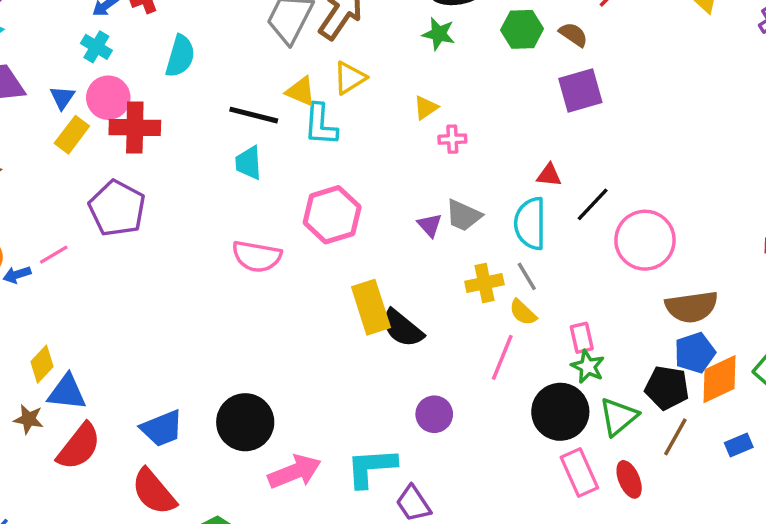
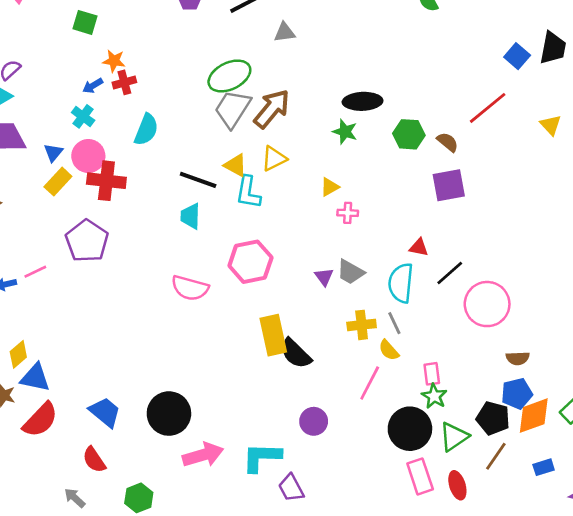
brown semicircle: (692, 307) -> (518, 358), size x0.6
blue trapezoid: (162, 428) -> (105, 412), turned -124
red semicircle: (154, 492) -> (94, 460), size x0.7

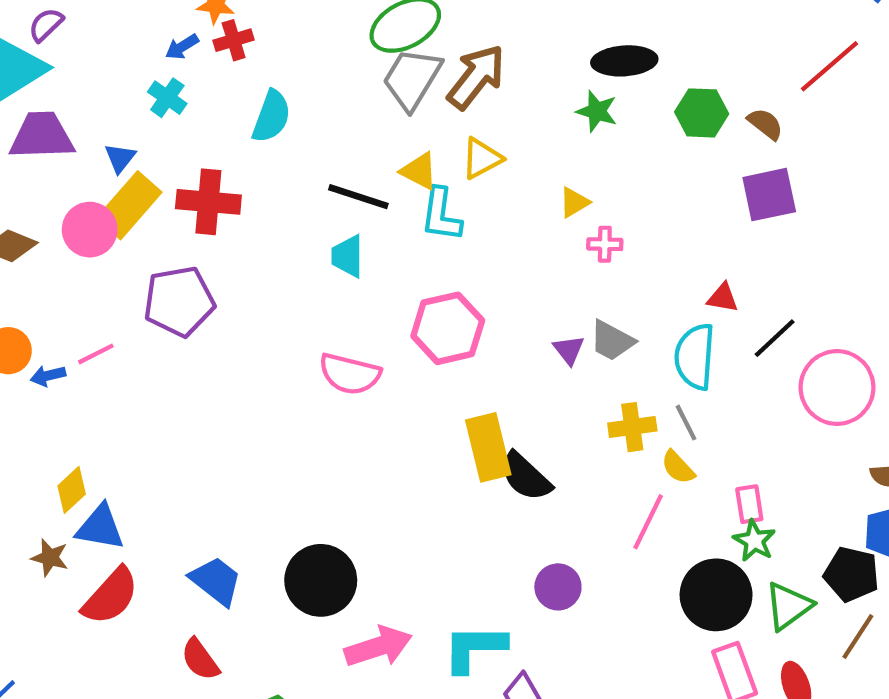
pink circle: (88, 156) -> (90, 230), moved
yellow rectangle: (58, 182) -> (129, 205), size x1.4
purple pentagon: (87, 241) -> (179, 301), turned 30

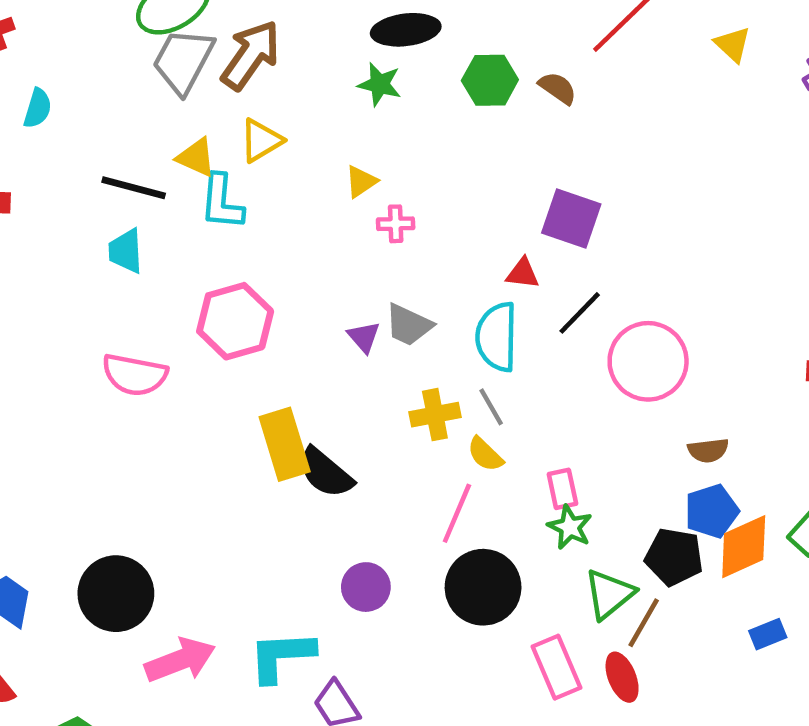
cyan semicircle: (271, 116) -> (38, 108), size x0.7
purple square: (769, 195) -> (571, 218), moved, turned 34
black circle: (716, 595) -> (483, 587), moved
brown line: (858, 636) -> (644, 623), moved

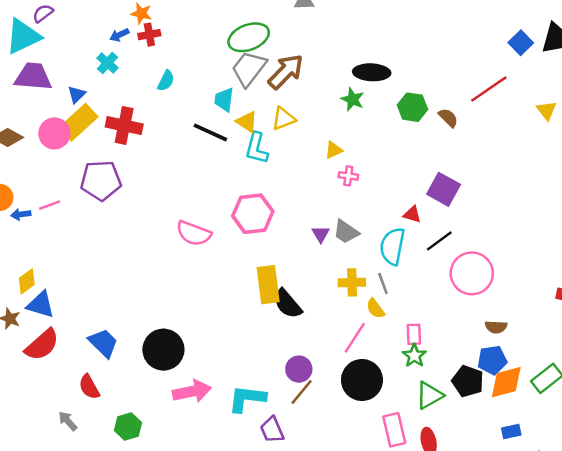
cyan trapezoid: (126, 251) -> (224, 100), moved
brown line: (644, 623) -> (302, 392), moved

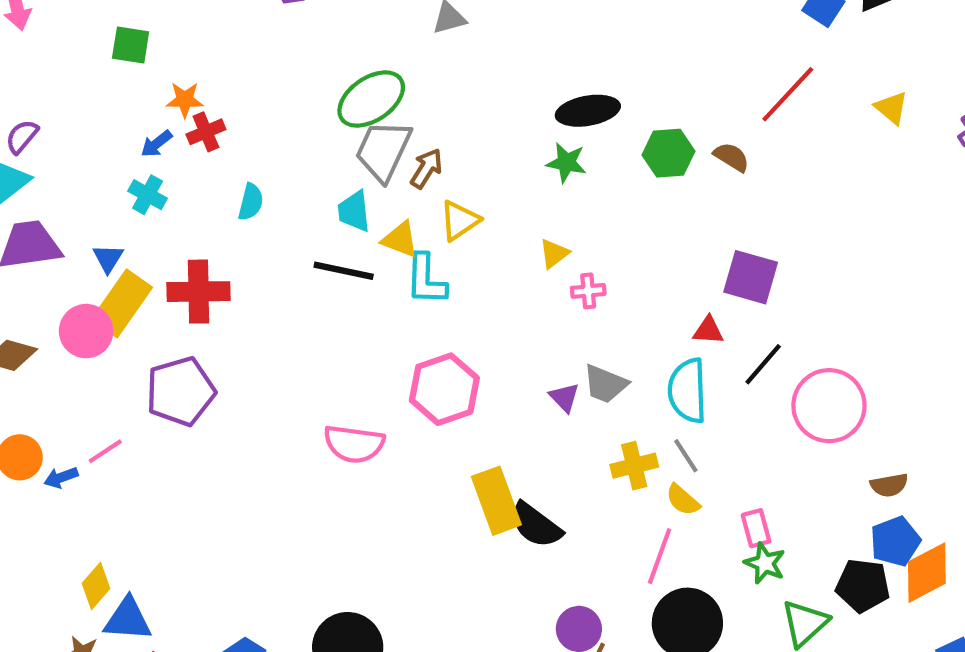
brown arrow: (286, 72) -> (426, 168), moved, size x0.6

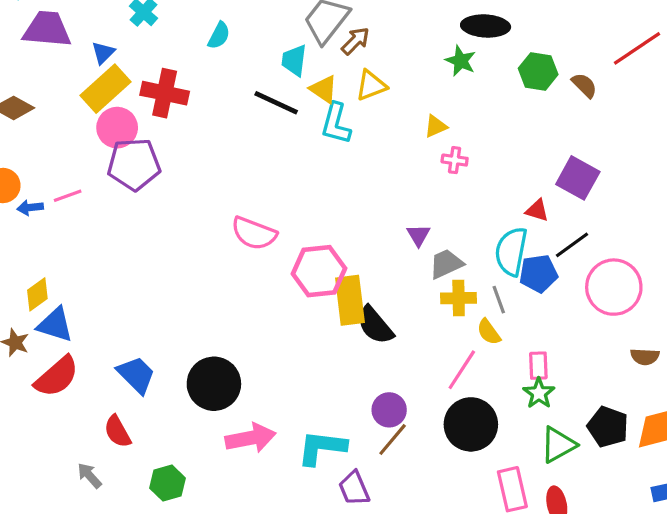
pink circle: (86, 331) -> (117, 128), moved
gray trapezoid: (605, 384) -> (446, 264), moved, turned 120
pink hexagon: (444, 389) -> (319, 271), moved
blue pentagon: (895, 541) -> (538, 274), moved

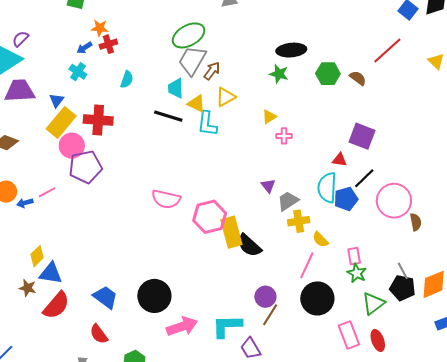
gray line: (499, 300) -> (403, 271), moved
brown semicircle: (645, 357) -> (416, 222), moved, turned -96

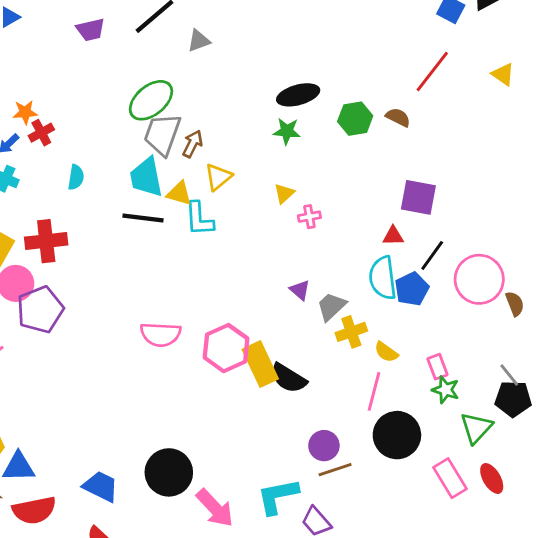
cyan trapezoid: (176, 88) -> (146, 177), size x1.4
red semicircle: (56, 305) -> (34, 510), turned 48
brown line: (270, 315) -> (335, 470), turned 50
pink arrow: (182, 326) -> (215, 508), turned 76

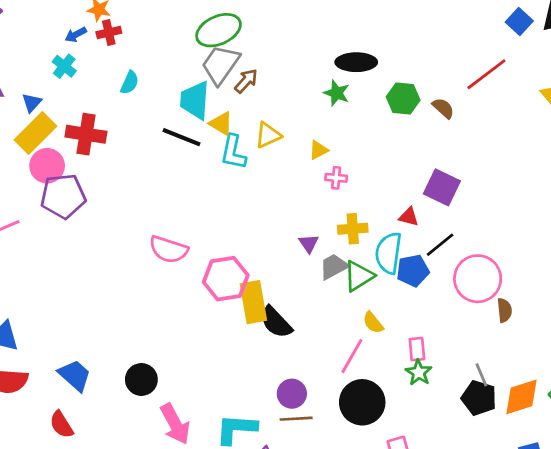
yellow triangle: (218, 177) -> (268, 135), moved
yellow cross: (351, 332) -> (353, 229), moved
green triangle: (476, 428) -> (359, 276), moved
black circle: (169, 472) -> (141, 379), size x0.7

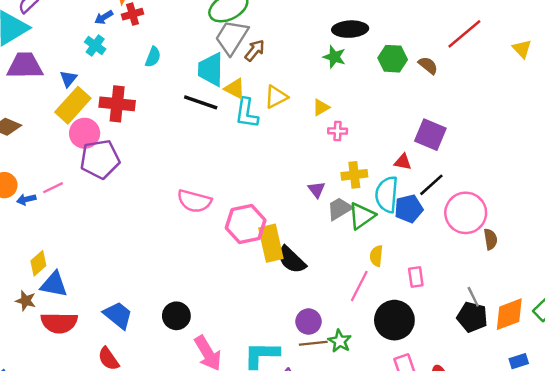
yellow semicircle: (373, 323) -> (376, 256), turned 48
green star: (419, 373) -> (340, 341), moved
black circle: (362, 402) -> (394, 320), moved

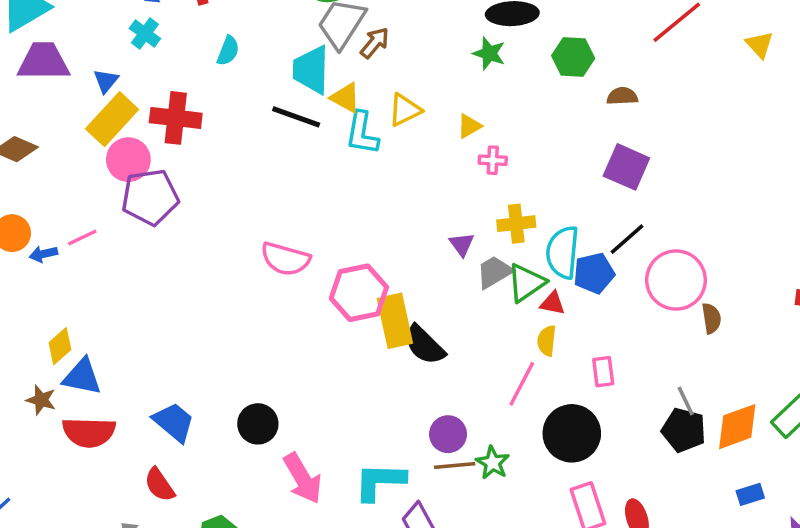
brown semicircle: (428, 65) -> (622, 96), moved, turned -42
red triangle: (403, 162) -> (553, 303), moved

